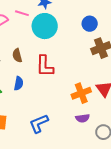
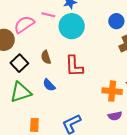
blue semicircle: (19, 83) -> (49, 85), turned 128
orange cross: (81, 93) -> (112, 91), turned 30

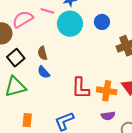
blue circle: (116, 21) -> (102, 22), moved
red L-shape: (74, 66) -> (80, 88), moved
blue semicircle: (49, 85) -> (44, 72), moved

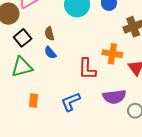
orange cross: (107, 91) -> (112, 54), moved
purple semicircle: (108, 116) -> (114, 97), size x1.6

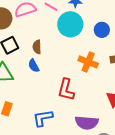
orange cross: (112, 54) -> (88, 62), moved

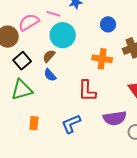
cyan circle: (70, 24) -> (63, 35), moved
brown semicircle: (37, 47) -> (49, 56), turned 56

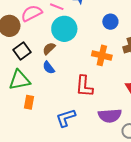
orange rectangle: (34, 123) -> (29, 102), moved

